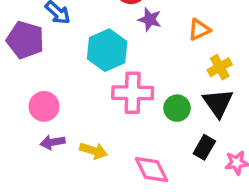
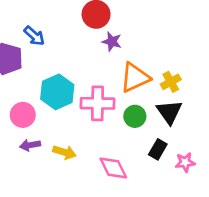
orange triangle: (199, 30) -> (135, 78), moved, size x1.6
cyan hexagon: (107, 50) -> (57, 92), moved

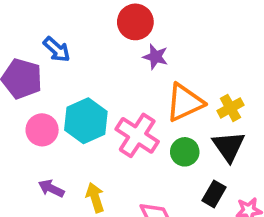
pink cross: (97, 103) -> (137, 135), turned 32
pink circle: (23, 115) -> (42, 130), moved
purple arrow: (30, 145) -> (51, 188), turned 36
yellow arrow: (64, 152) -> (95, 198), turned -125

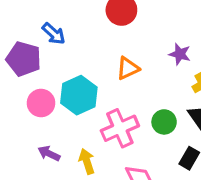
purple star: (155, 57) -> (180, 54), moved
orange triangle: (185, 102) -> (128, 68), moved, size x0.7
pink cross: (137, 135) -> (120, 128), moved, turned 33

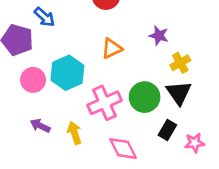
green circle: (164, 122) -> (145, 97), size x1.4

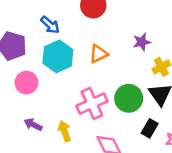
blue arrow: (44, 17) -> (50, 25), moved
purple star: (159, 36) -> (142, 42), turned -30
cyan hexagon: (67, 73) -> (58, 56), moved

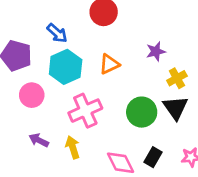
pink cross: (92, 104) -> (85, 111), moved
black rectangle: (150, 128) -> (153, 157), moved

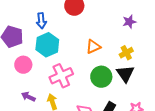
blue arrow: (57, 33) -> (41, 21), turned 42
purple star: (156, 51) -> (129, 22), moved
orange triangle: (109, 64) -> (93, 47), moved

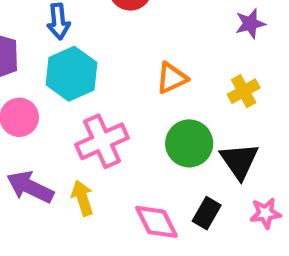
black triangle: (125, 74) -> (239, 161), moved
purple arrow: (28, 97) -> (30, 187), size x1.5

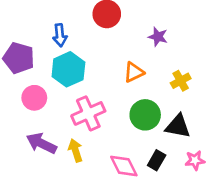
purple star: (250, 24) -> (158, 37), moved, turned 30
black triangle: (239, 161) -> (178, 126), turned -44

